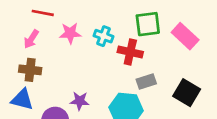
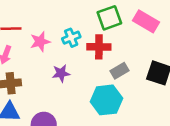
cyan cross: (103, 36) -> (71, 38), turned -30
purple star: (80, 101) -> (61, 73), moved

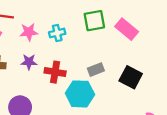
red cross: (99, 47) -> (55, 72), moved
purple star: (61, 73) -> (29, 62), moved

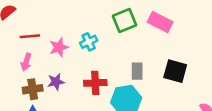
purple star: (29, 62) -> (56, 82), moved
gray rectangle: (96, 70) -> (137, 71), turned -56

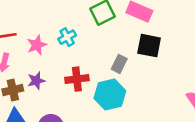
gray rectangle: (137, 71) -> (119, 64), turned 30
black square: (175, 71) -> (149, 46), moved

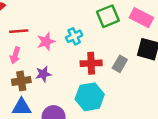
red cross: (77, 79) -> (91, 63), moved
cyan hexagon: (110, 95) -> (90, 97), moved

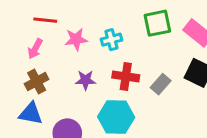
purple star: (43, 74) -> (86, 80), moved
brown cross: (21, 81) -> (37, 82), turned -30

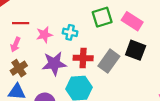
cyan cross: (111, 40) -> (70, 32), turned 32
purple star: (86, 80) -> (54, 64), size x1.6
gray rectangle: (161, 84) -> (109, 61), size x1.5

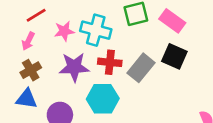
red line: (21, 23) -> (36, 15), turned -35
cyan cross: (70, 32) -> (96, 30), size x1.6

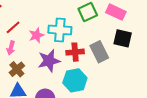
gray rectangle: (141, 68) -> (99, 52), turned -55

